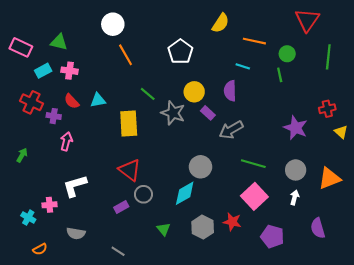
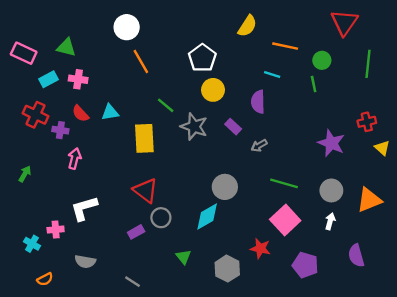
yellow circle: (194, 92) -> (213, 90), moved
gray arrow: (231, 130) -> (259, 146), size x0.6
gray hexagon: (203, 227) -> (227, 269), moved

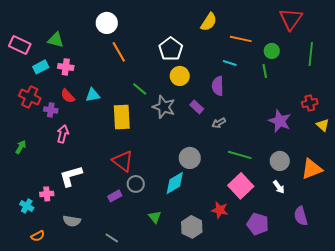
white arrow: (330, 221) -> (279, 187), turned 128

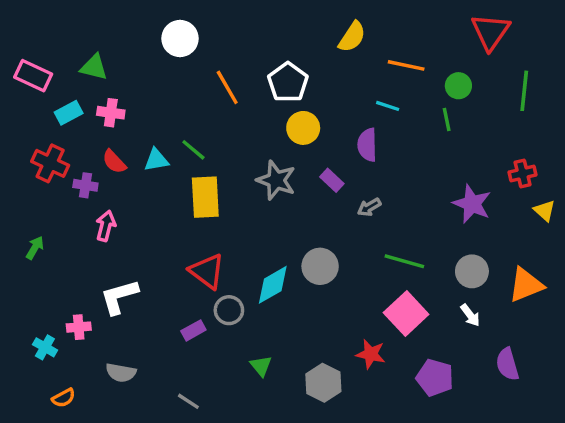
orange line: (119, 52) -> (227, 87), moved
green line: (140, 89) -> (193, 150), moved
cyan diamond: (175, 183) -> (273, 285), moved

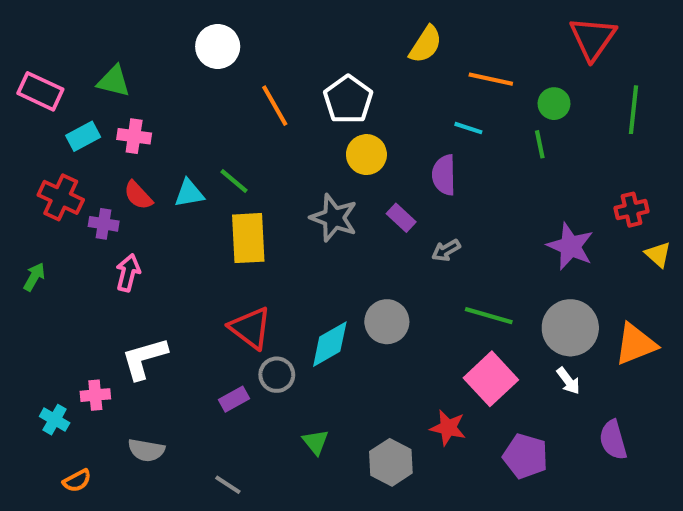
green arrow: (35, 248) -> (34, 277), moved
gray circle: (472, 271) -> (570, 328), size x1.4

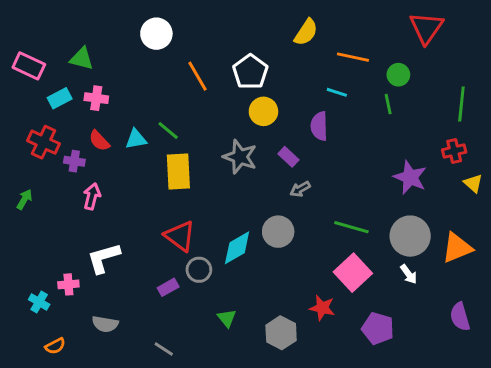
green line: (634, 110) -> (461, 104), moved
gray arrow: (446, 250) -> (300, 189), moved
purple semicircle: (613, 440) -> (460, 317), moved

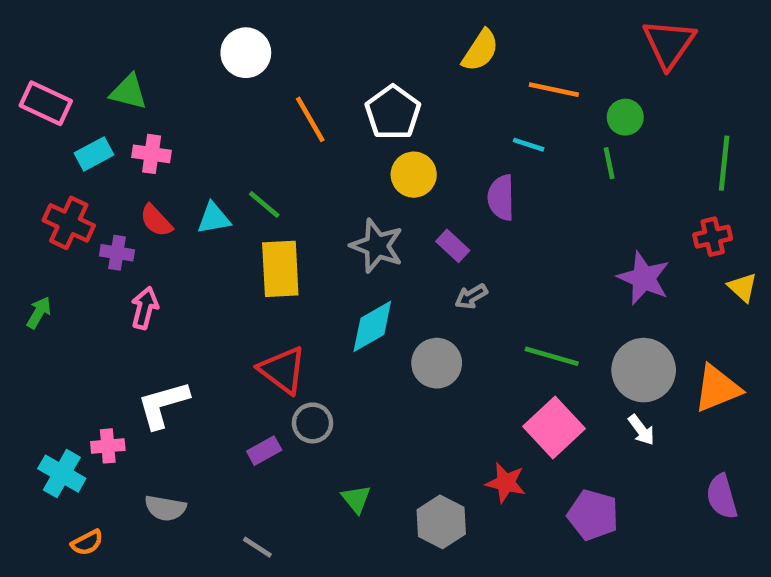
cyan diamond: (237, 248) -> (372, 326), moved
cyan cross: (39, 302) -> (62, 474), size x1.4

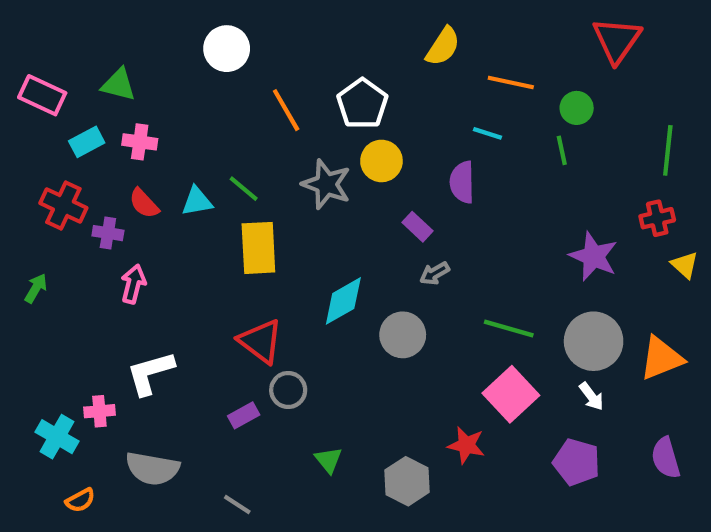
gray star: (377, 246) -> (326, 184), moved
gray semicircle: (165, 508) -> (152, 468), size x1.4
purple pentagon: (593, 515) -> (577, 462), moved

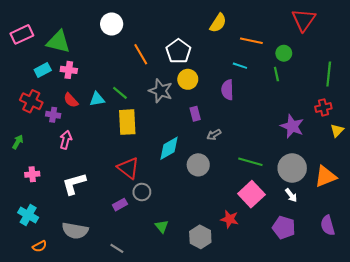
green triangle: (119, 85) -> (58, 42), size x1.4
pink rectangle: (42, 95) -> (22, 34), moved, turned -50
purple rectangle: (418, 227) -> (195, 114), moved, turned 32
yellow triangle: (685, 265) -> (337, 130), turned 32
pink cross: (99, 411) -> (32, 174), moved

